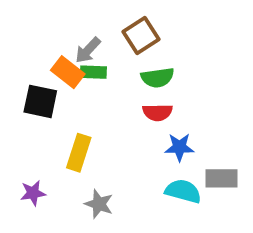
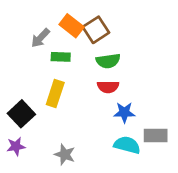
gray arrow: (88, 50) -> (40, 38), moved
orange rectangle: (68, 72) -> (72, 26), moved
black square: (40, 101) -> (21, 114), moved, turned 35
yellow rectangle: (79, 153) -> (55, 93), moved

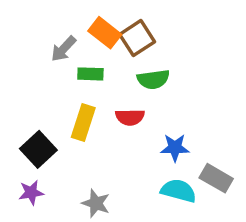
red semicircle: (108, 87) -> (130, 117), moved
gray rectangle: (156, 136) -> (216, 178), turned 30

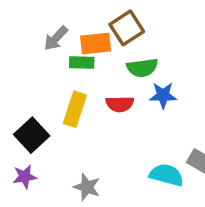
orange rectangle: (105, 33) -> (96, 43), moved, turned -44
blue star: (175, 148) -> (163, 95), moved

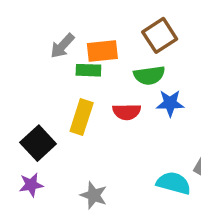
brown square: (127, 28) -> (160, 35), moved

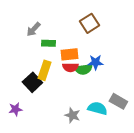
orange rectangle: (102, 51) -> (69, 54), moved
green semicircle: (149, 75) -> (83, 69), moved
black square: (38, 143) -> (32, 82), moved
gray star: (94, 195) -> (72, 115), moved

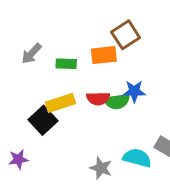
gray arrow: (33, 29) -> (31, 54), moved
orange rectangle: (69, 54) -> (104, 55), moved
yellow rectangle: (44, 70) -> (60, 103), turned 54

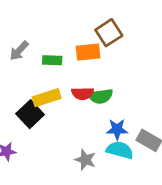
blue star: (134, 91) -> (117, 129), moved

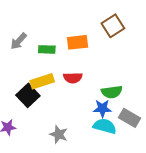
brown square: (109, 33) -> (113, 26), moved
green semicircle: (100, 96) -> (112, 92), moved
gray star: (85, 160) -> (59, 134), moved

